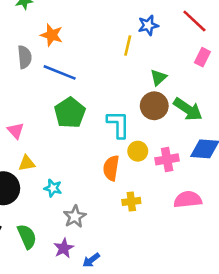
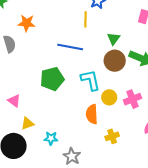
blue line: (60, 72) -> (70, 47), moved
green pentagon: (70, 113) -> (52, 79), turned 30

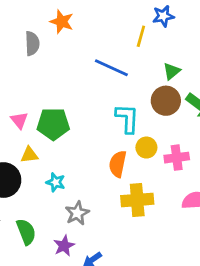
green pentagon: (52, 79) -> (53, 124), moved
yellow cross: (112, 136) -> (137, 200), size x1.6

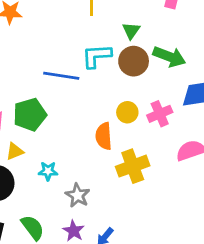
blue line: (111, 68) -> (61, 76), moved
cyan L-shape: (127, 118) -> (97, 56), moved, turned -80

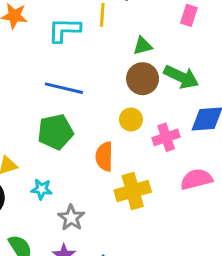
green triangle: (131, 31) -> (143, 46), turned 36
cyan L-shape: (97, 56) -> (64, 30), moved
yellow circle: (127, 112) -> (131, 119), moved
green pentagon: (30, 115) -> (55, 132), moved

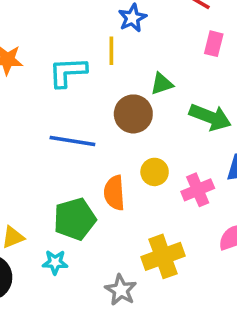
brown circle: (143, 79) -> (133, 114), moved
green pentagon: (55, 132) -> (75, 219), moved
orange semicircle: (104, 157) -> (114, 193), moved
gray star: (71, 218) -> (121, 290), moved

